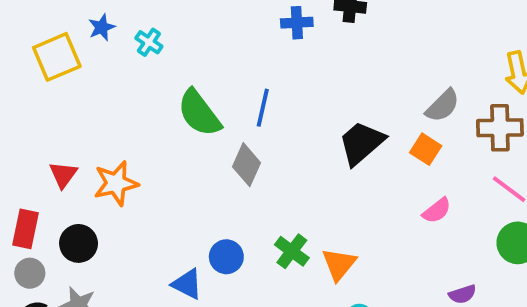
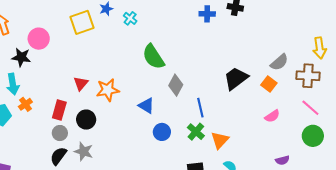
blue line: (263, 108) -> (200, 108), moved, turned -30
blue triangle: (187, 284) -> (146, 106), moved

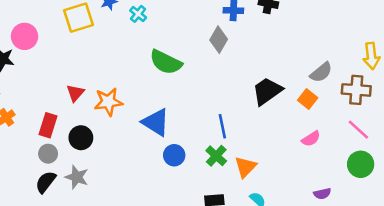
green semicircle: (153, 57) -> (166, 62), turned -32
gray diamond: (176, 85) -> (219, 40), moved
blue triangle: (146, 106) -> (156, 122), size x1.4

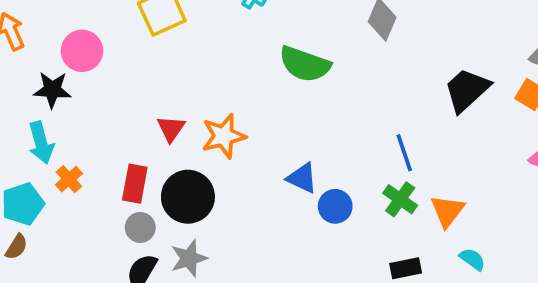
blue triangle: (156, 122) -> (302, 178), moved, size x0.7
black circle: (81, 138) -> (188, 197), size x1.4
gray star: (77, 177) -> (189, 258), turned -30

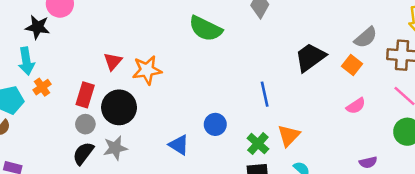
blue triangle: (302, 178) -> (179, 145), moved
green cross: (400, 199) -> (258, 144), moved

